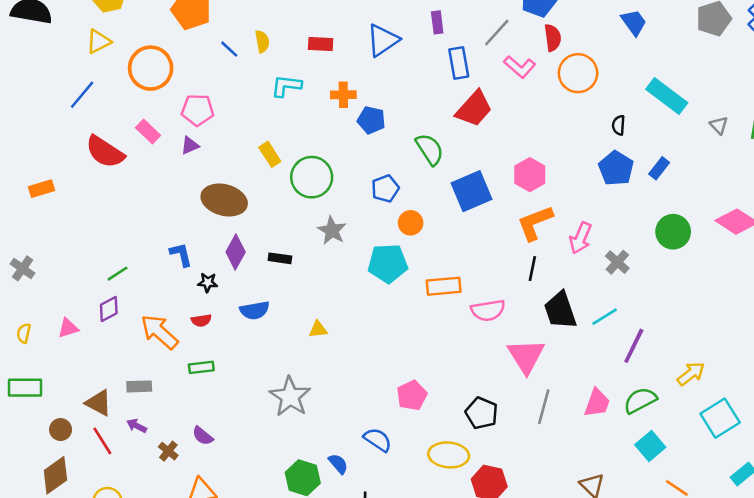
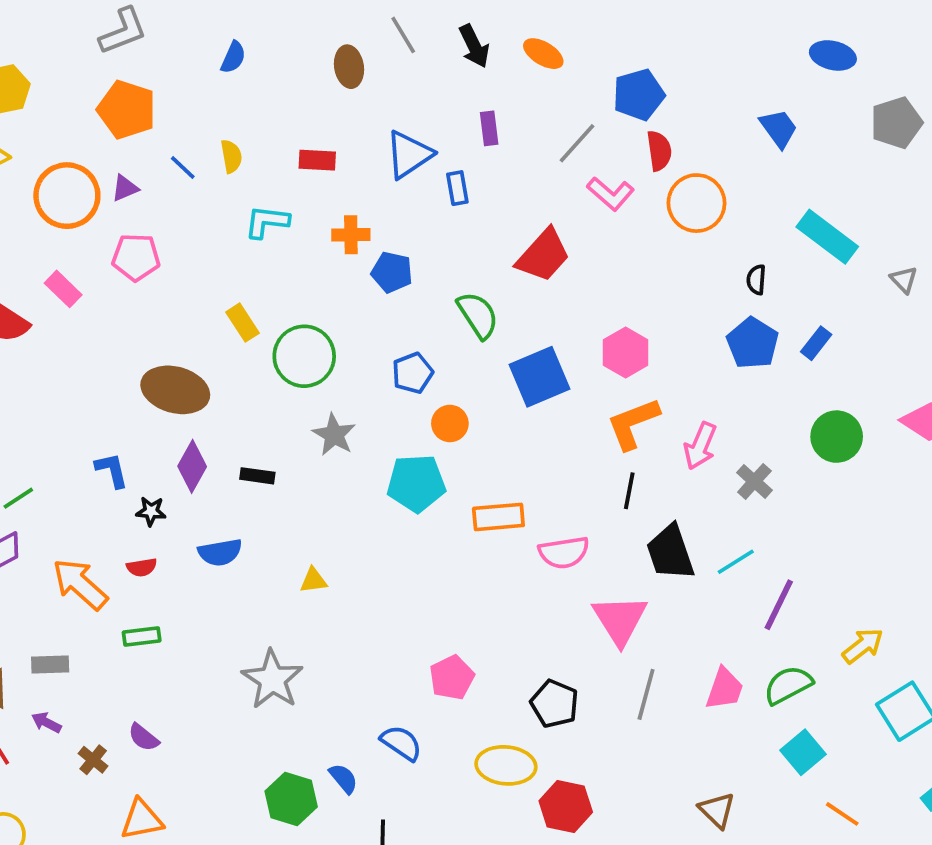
blue rectangle: (459, 63) -> (457, 188), moved, size x0.7
purple triangle: (190, 145) -> (125, 188), moved

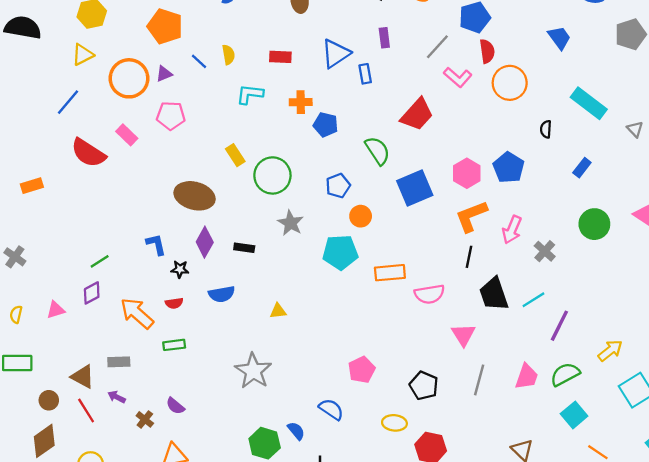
blue pentagon: (753, 343) -> (509, 168), moved
pink triangle: (620, 620) -> (463, 335), size x0.7
yellow ellipse: (506, 765) -> (394, 423), size x0.7

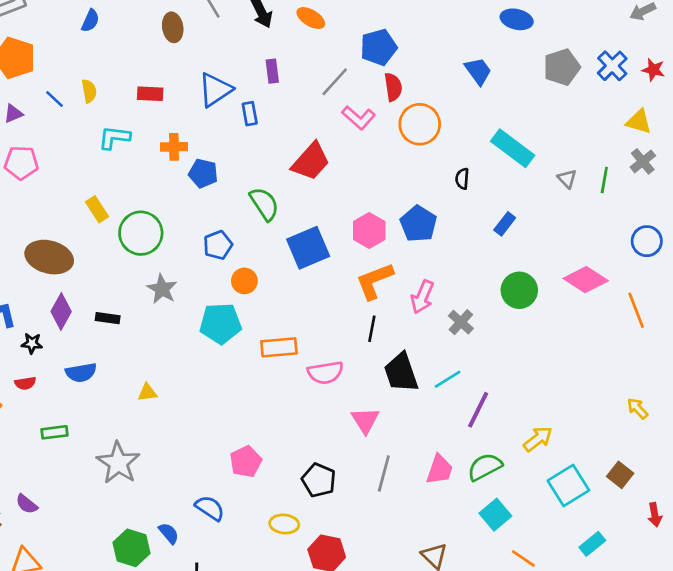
green rectangle: (174, 345) -> (54, 432), moved

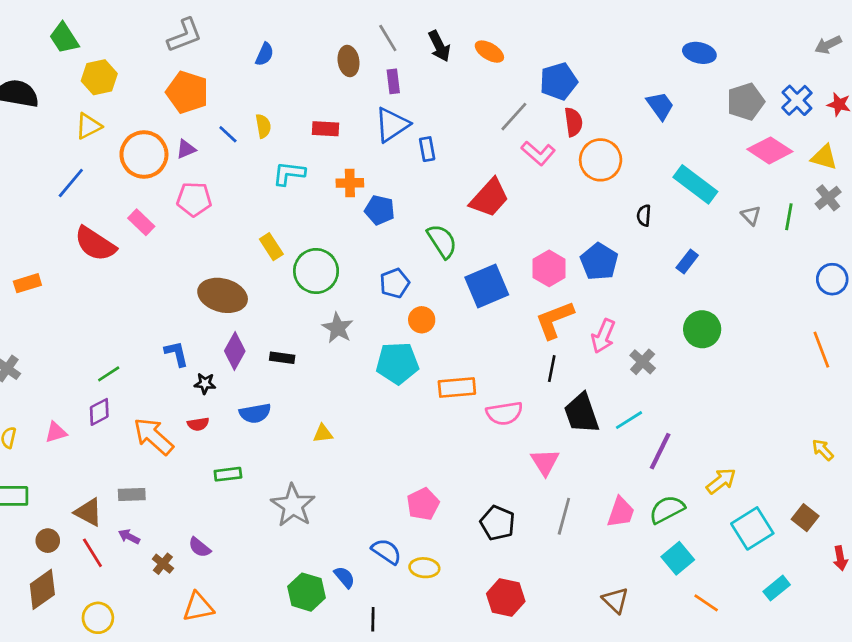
purple rectangle: (272, 71) -> (393, 81), moved
pink diamond: (586, 280) -> (770, 150), moved
yellow ellipse: (284, 524) -> (424, 568), moved

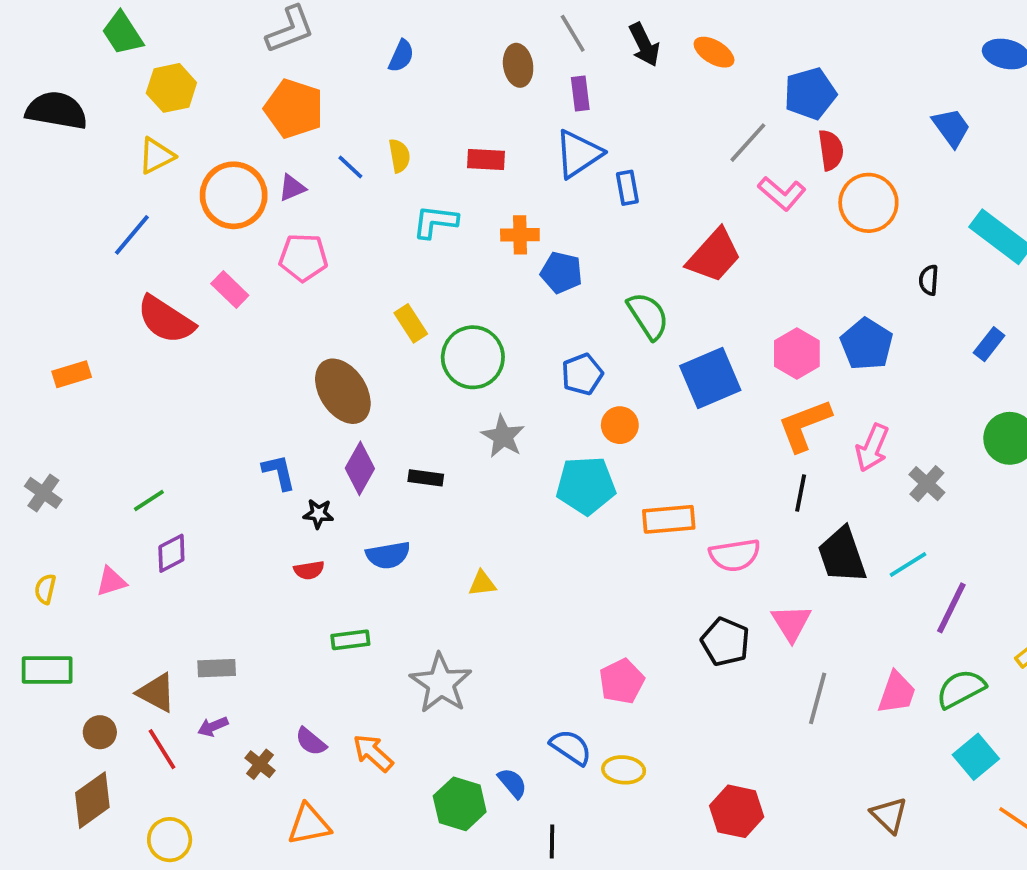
brown ellipse: (223, 295) -> (343, 391), turned 42
green line: (109, 374) -> (149, 500), moved
orange arrow: (153, 436) -> (373, 753), moved, size x0.7
black pentagon: (498, 523) -> (725, 642), moved
purple arrow: (129, 537) -> (213, 727), turned -50

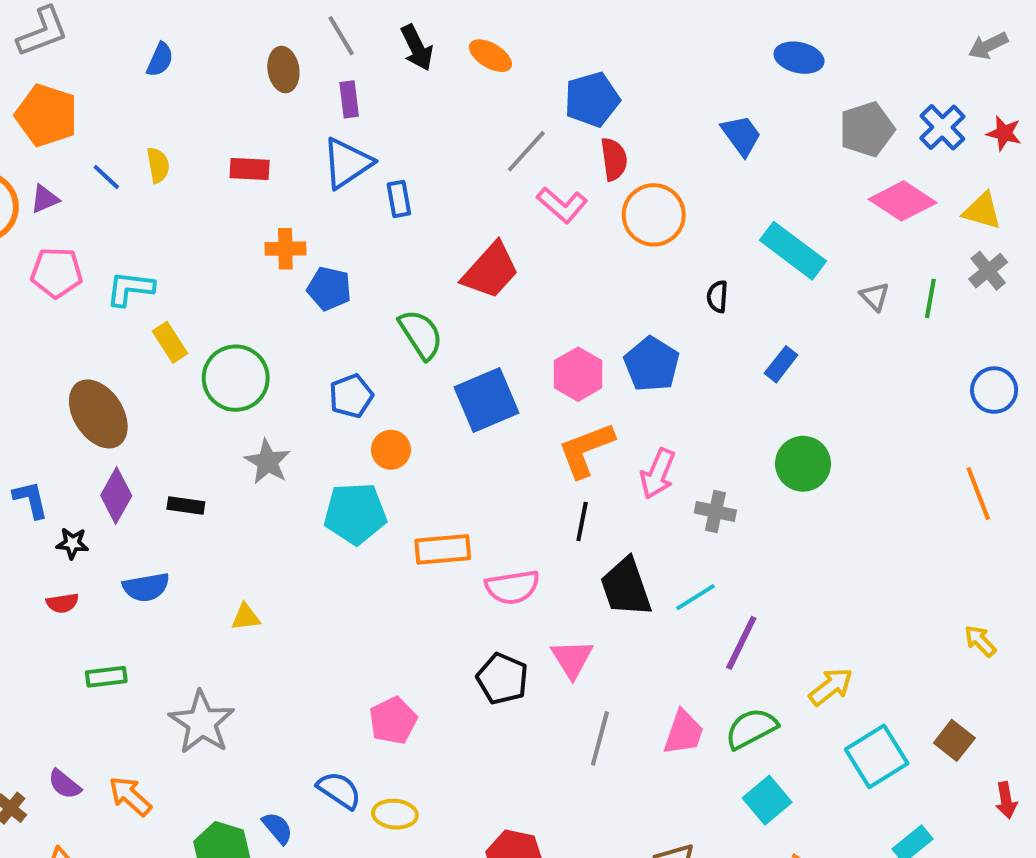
cyan L-shape: (435, 222) -> (130, 289), moved
gray cross: (927, 484) -> (715, 511), turned -30

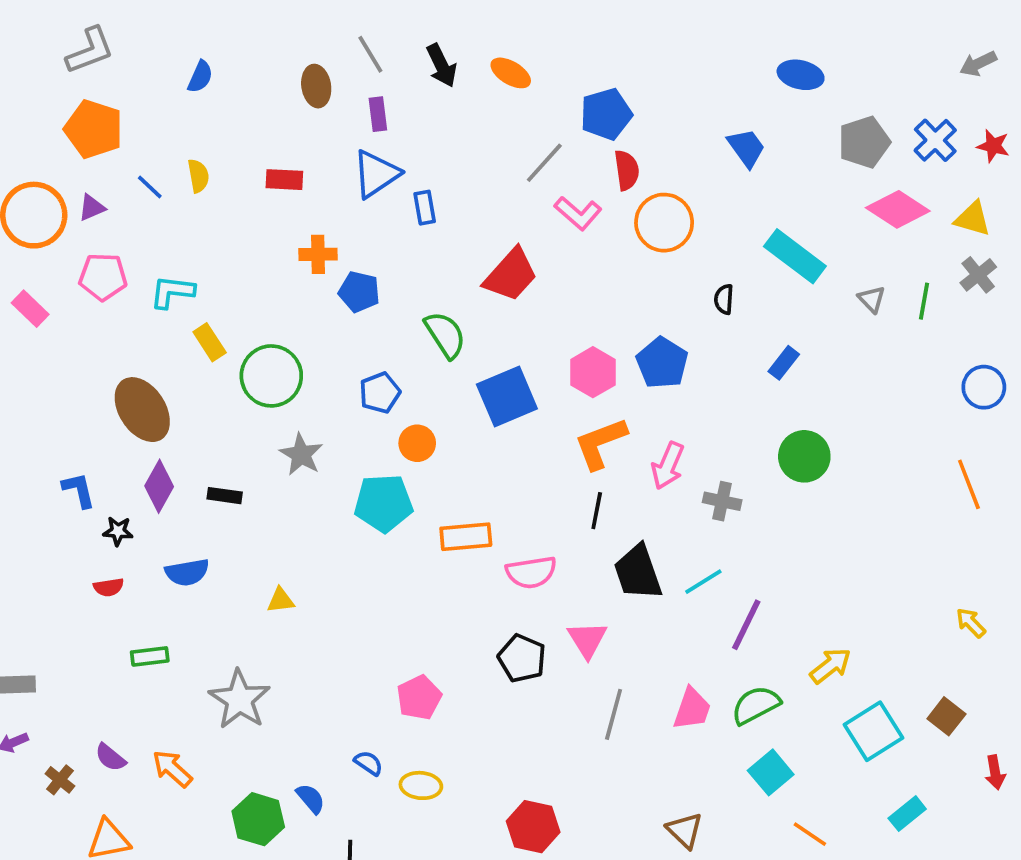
blue semicircle: (339, 790) -> (369, 763), size x0.7

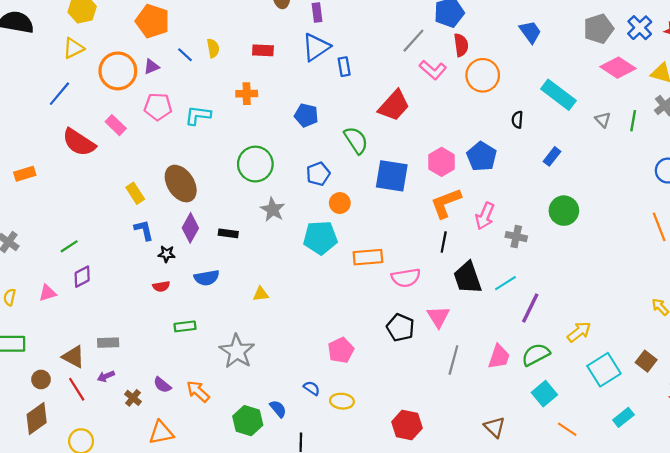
orange cross: (318, 254) -> (247, 94), moved
yellow rectangle: (210, 342) -> (135, 193), moved
blue square: (507, 396) -> (392, 176), turned 32

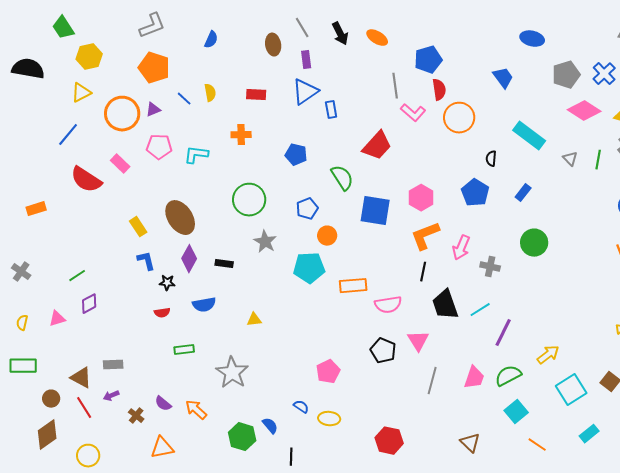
gray line: (413, 41) -> (395, 86), turned -50
blue pentagon: (482, 156) -> (475, 193), moved

